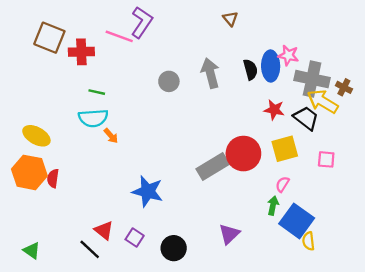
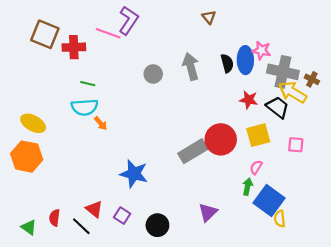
red semicircle: (53, 178) -> (55, 218), moved

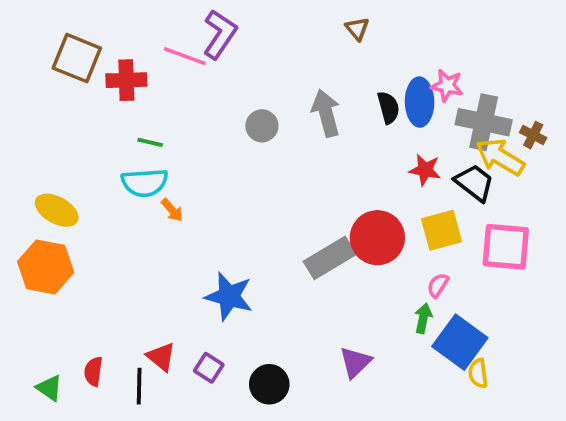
pink square: (296, 145) -> (506, 247), size x1.8
black line: (81, 226) -> (139, 386), turned 48

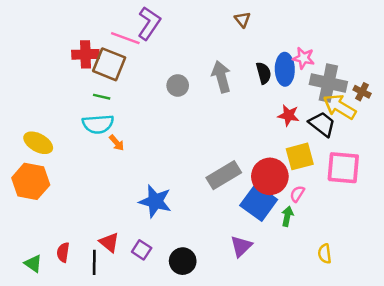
brown square: (77, 58) -> (109, 64), moved
red circle: (377, 238) -> (270, 176), moved
blue square: (460, 342) -> (259, 203), moved

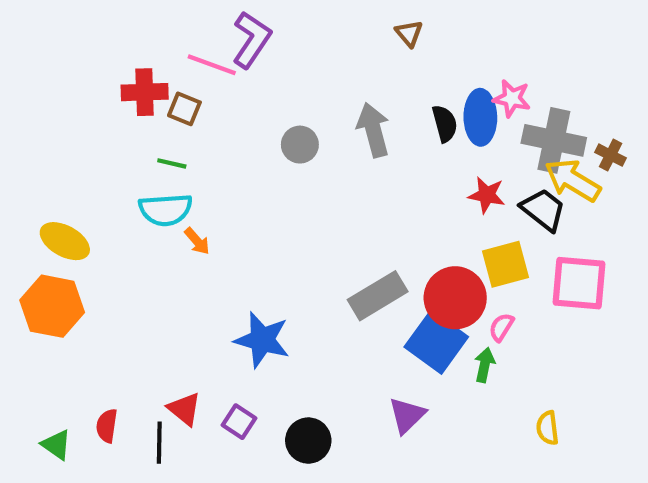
brown square: (109, 64) -> (184, 109), size x0.6

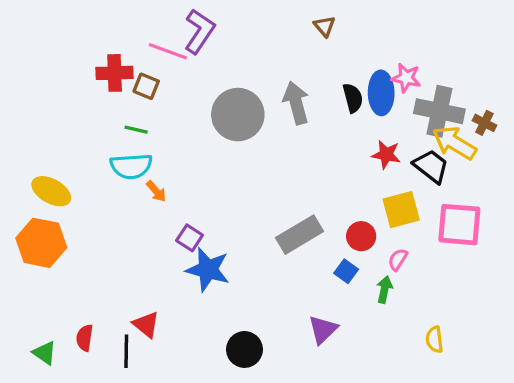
gray circle: (300, 145) -> (238, 115), size x1.8
red circle: (455, 298) -> (361, 236), size x0.6
blue square: (436, 342) -> (346, 271), size x0.5
purple square: (239, 422) -> (190, 238), moved

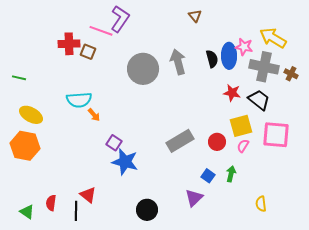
green line: (136, 130) -> (19, 78), moved
yellow arrow: (454, 143) -> (273, 38), moved
pink semicircle: (398, 260) -> (243, 146), moved
blue square: (346, 271) -> (208, 176), moved

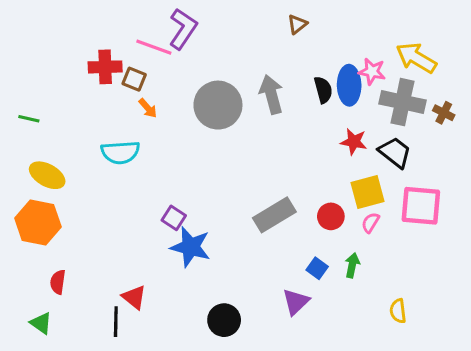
brown triangle: (195, 16) -> (297, 24), turned 32
orange arrow: (94, 115) -> (148, 108), moved
red semicircle: (51, 203) -> (58, 282), moved

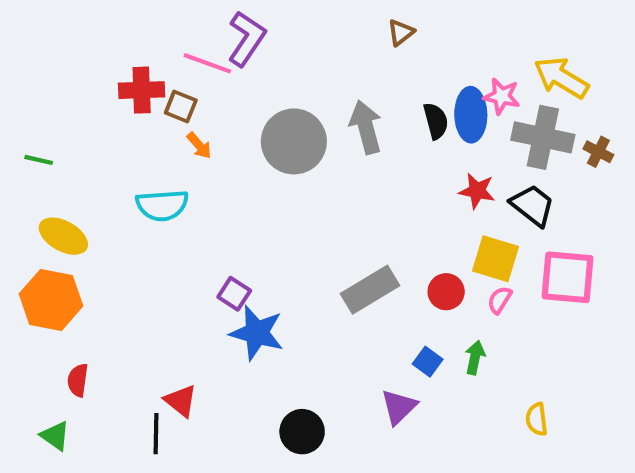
yellow square: (367, 192) -> (495, 259), turned 32

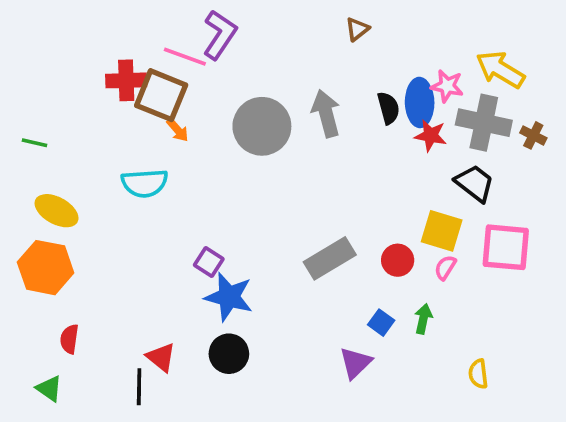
brown square: (181, 106) -> (161, 95), size x1.8
red star: (477, 191) -> (431, 135), moved
black circle: (302, 432) -> (229, 354), moved

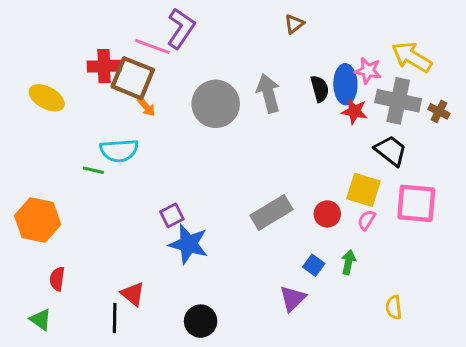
green line: (35, 143) -> (93, 170), moved
yellow ellipse: (57, 211) -> (47, 98), moved
purple square: (209, 262) -> (172, 215), turned 30
black circle: (229, 354) -> (201, 321), moved

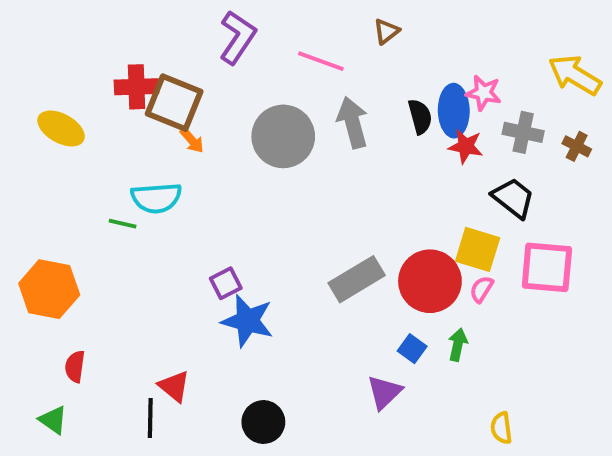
pink line: (152, 46) -> (321, 61), moved
yellow arrow: (412, 57) -> (575, 75), moved
gray cross: (398, 101) -> (523, 132), size x0.7
red circle: (327, 214) -> (430, 281), size x1.8
yellow semicircle: (394, 308) -> (501, 428), moved

